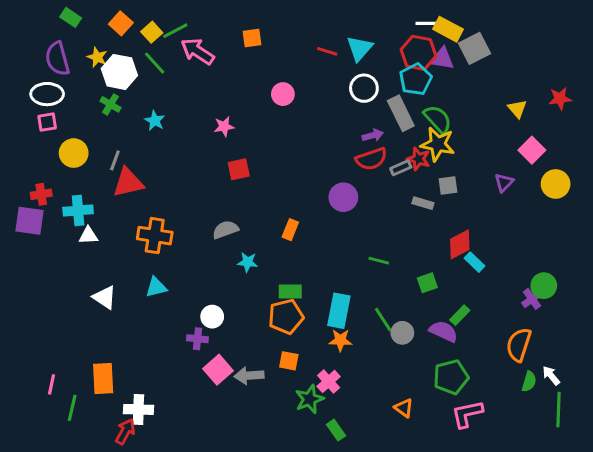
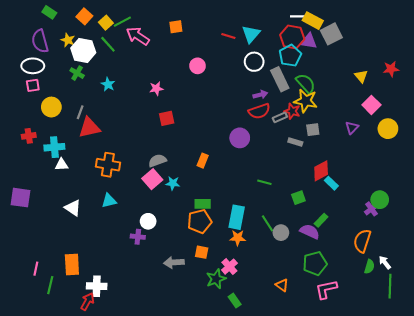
purple square: (29, 221) -> (20, 198), moved
pink square: (218, 370) -> (152, 179), moved

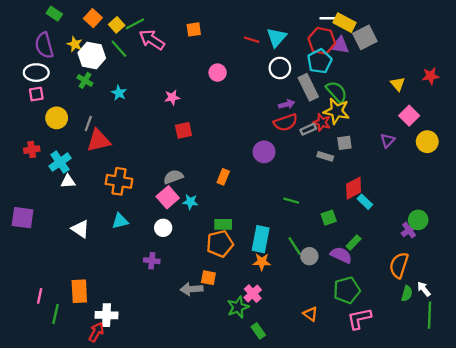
cyan cross: (54, 147) -> (60, 162), turned -30
white circle: (148, 221) -> (163, 228), moved
orange square: (202, 252) -> (208, 278), moved

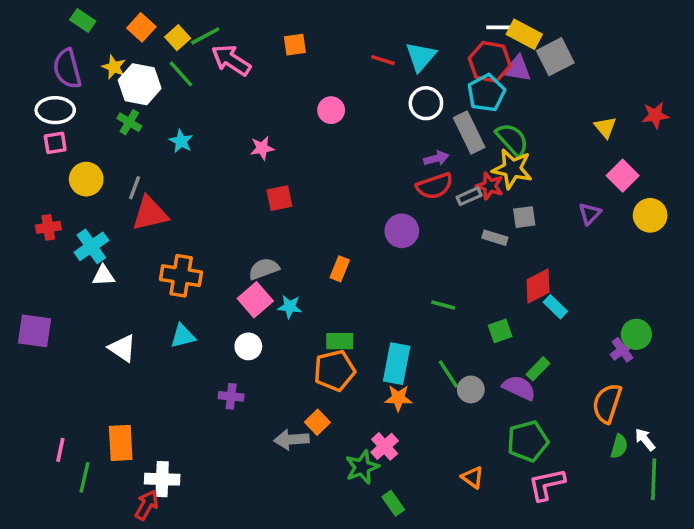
orange square: (208, 278) -> (317, 422), turned 35

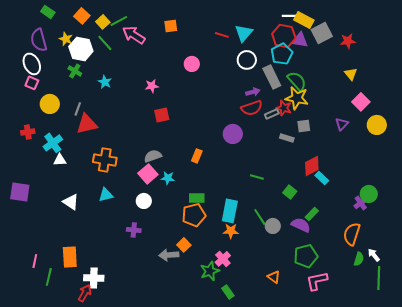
white ellipse: (55, 110) -> (32, 64), turned 65
red star: (655, 115) -> (348, 41), moved
pink square: (55, 143) -> (32, 83), turned 32
green square: (500, 331) -> (290, 192), turned -32

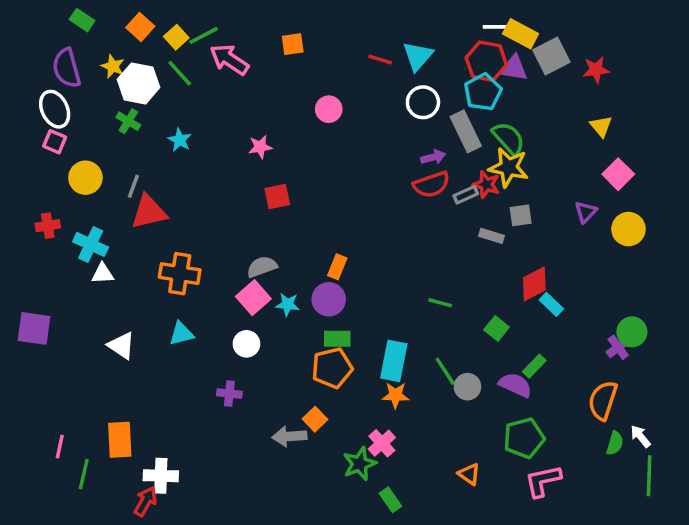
yellow circle: (377, 125) -> (628, 229), moved
purple circle: (233, 134) -> (329, 299), moved
cyan cross: (53, 143) -> (91, 244), turned -30

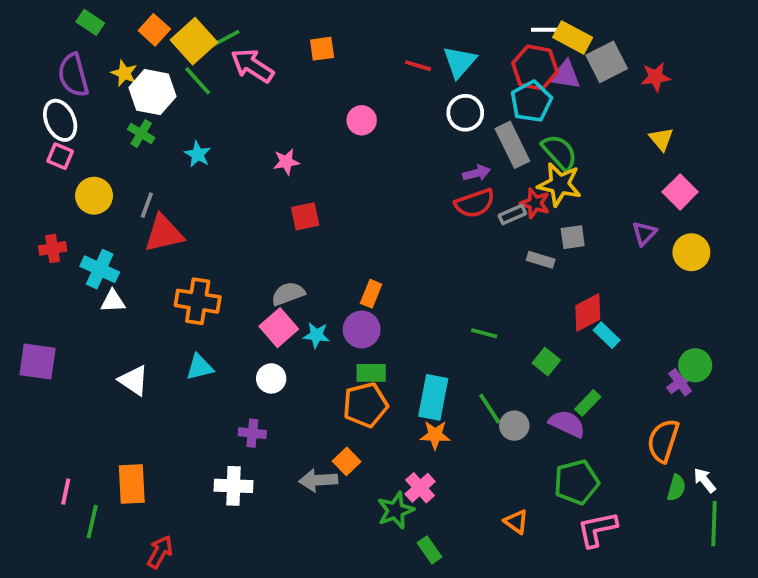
yellow square: (176, 37) -> (194, 41), size x1.6
white cross: (161, 476) -> (233, 486), moved

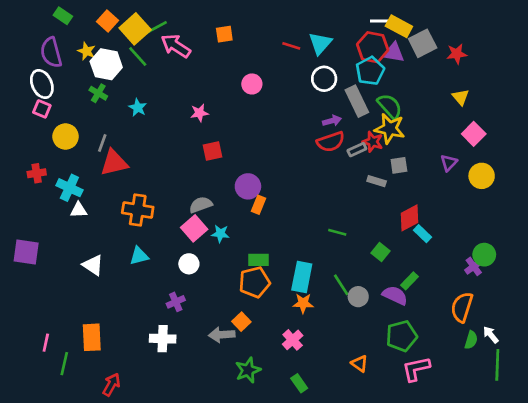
purple circle: (362, 329) -> (248, 186), moved
purple cross: (252, 433) -> (176, 302), turned -30
green star: (396, 510) -> (248, 370), moved

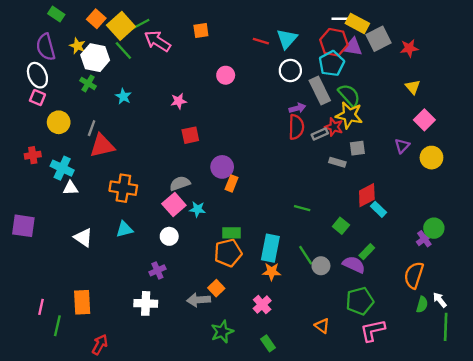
red semicircle: (331, 142) -> (296, 127), turned -70

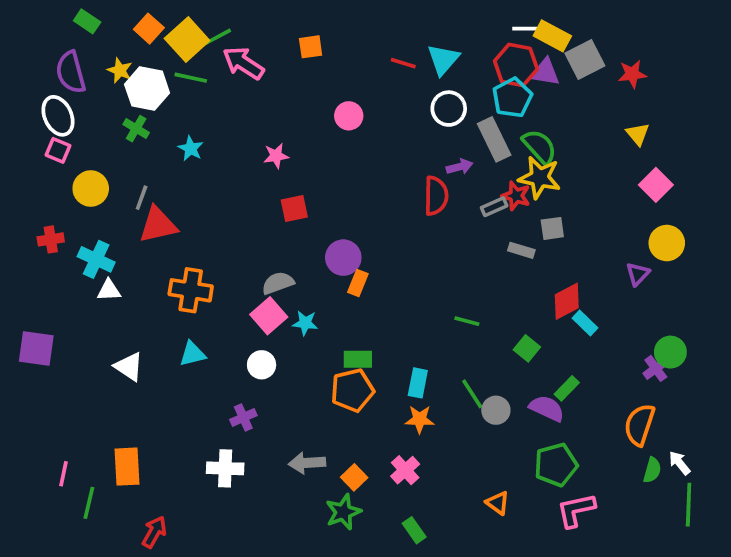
green line: (123, 51) -> (191, 78), turned -36
red semicircle: (296, 127) -> (436, 196), moved
purple triangle: (402, 146) -> (638, 274), moved
cyan rectangle: (270, 248) -> (418, 383), size x0.7
orange square: (216, 288) -> (354, 477), moved

